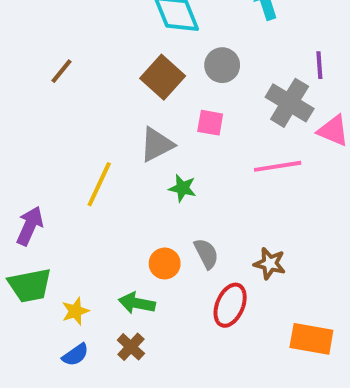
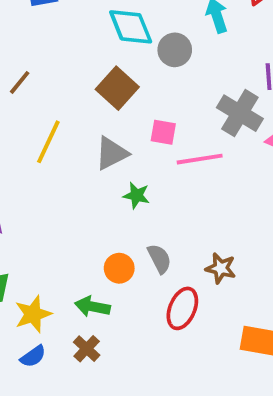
gray circle: (222, 65) -> (175, 50), moved
pink line: (278, 166) -> (200, 159), moved
yellow line: (99, 184) -> (48, 142), moved
yellow star: (75, 311) -> (33, 314), size x1.4

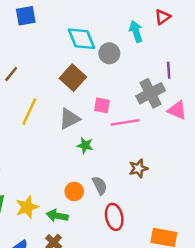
gray cross: (240, 113) -> (151, 93), turned 32
brown star: (221, 268) -> (138, 168), moved, turned -30
red ellipse: (182, 308) -> (114, 217), turned -35
yellow star: (33, 314) -> (27, 207), moved

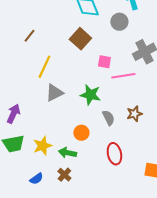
gray circle: (109, 53) -> (119, 22), moved
gray triangle: (69, 119) -> (54, 93), moved
green star: (85, 145) -> (90, 95), size x1.5
gray semicircle: (100, 185) -> (108, 118), moved

